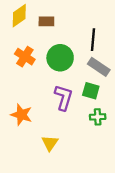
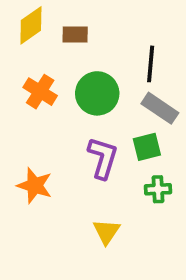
green square: (91, 91) -> (147, 147), turned -30
yellow triangle: (50, 143) -> (106, 232), moved

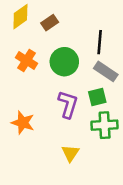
brown rectangle: (75, 34) -> (50, 23), turned -35
green cross: (158, 189) -> (105, 125), size x1.5

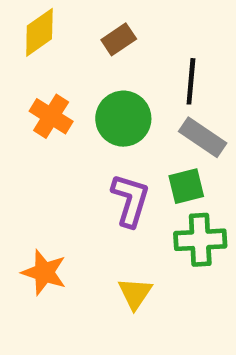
brown rectangle: (50, 23) -> (119, 39), moved
orange star: (23, 123) -> (44, 272), moved

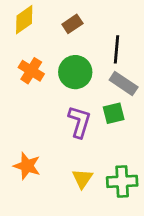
green cross: (200, 240) -> (122, 181), moved

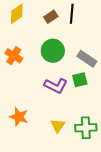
black line: (116, 49) -> (72, 14), moved
orange cross: (31, 71) -> (14, 56), moved
purple L-shape: (80, 122) -> (56, 86), turned 100

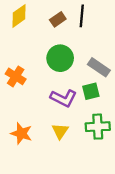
orange cross: (14, 56) -> (16, 76), moved
yellow triangle: (58, 126) -> (60, 131), moved
green cross: (86, 128) -> (98, 127), moved

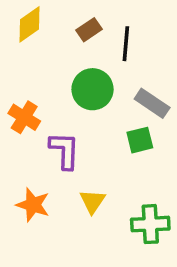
black line: (82, 16) -> (126, 44), moved
purple L-shape: (64, 98) -> (64, 151), moved, turned -115
green cross: (98, 127) -> (150, 224), moved

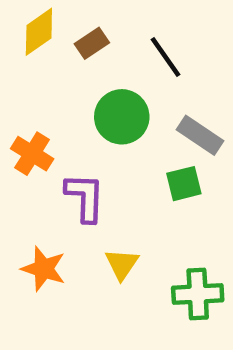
brown rectangle: (89, 30) -> (92, 43), moved
black line: (126, 44) -> (165, 57), turned -40

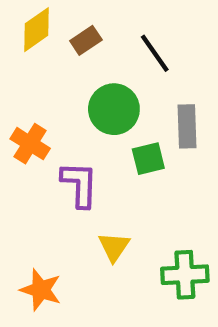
gray rectangle: (200, 135) -> (187, 126), turned 54
green square: (184, 184) -> (148, 159), moved
orange star: (44, 269) -> (41, 290), moved

